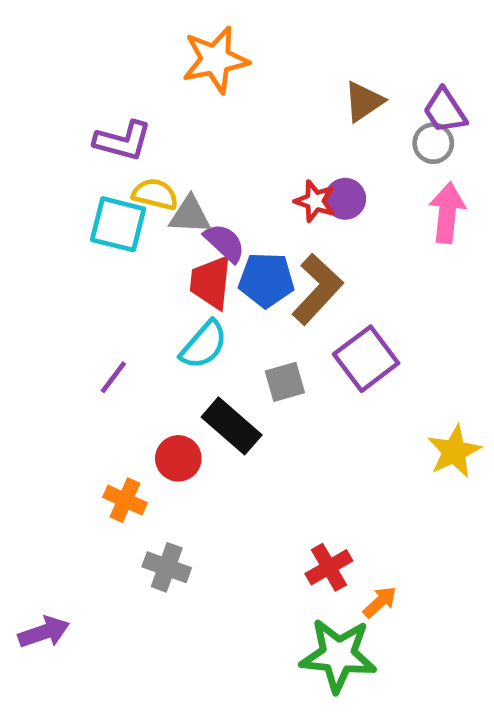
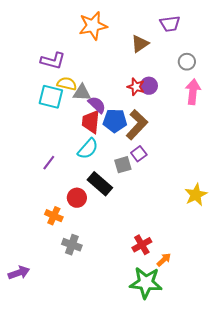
brown triangle: (364, 101) -> (140, 44), moved
purple trapezoid: (445, 111) -> (170, 24), moved, turned -65
purple square: (366, 359) -> (139, 154), moved, size x0.6

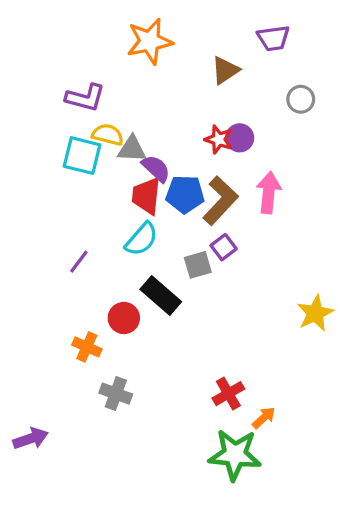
pink arrow: (193, 92) -> (269, 193), moved

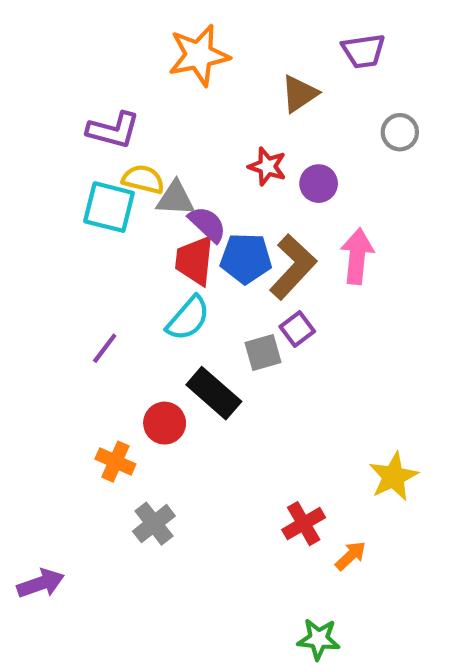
red star: (219, 139) -> (267, 166), moved
yellow star: (315, 313) -> (393, 477), moved
gray cross: (116, 394) -> (154, 524), turned 32
green star: (235, 455) -> (319, 639), moved, size x0.6

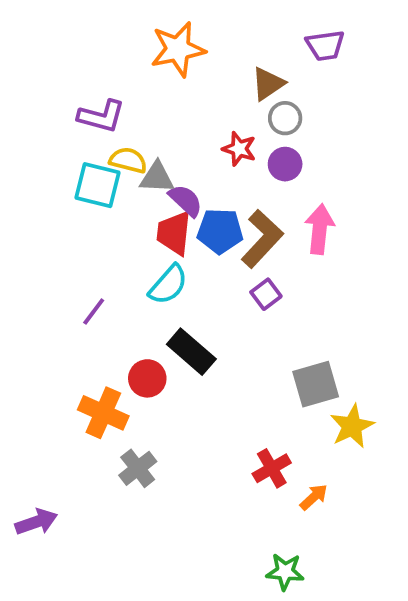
gray circle: (400, 132) -> (285, 118), moved
gray square: (263, 352) -> (316, 384), moved, size x1.4
orange cross: (115, 462) -> (103, 413), size x1.4

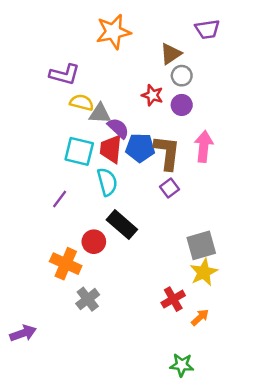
cyan square: (98, 185) -> (79, 151), moved
brown L-shape: (262, 239) -> (167, 153), turned -36
cyan semicircle: (168, 285) -> (107, 182), turned -56
yellow star: (352, 426) -> (204, 272), moved

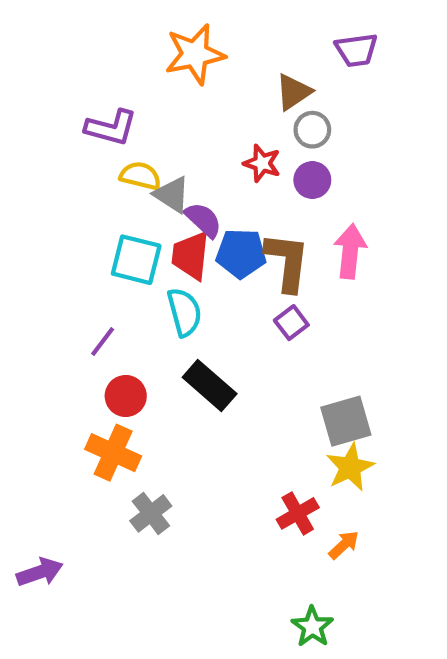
gray triangle: (100, 114) -> (172, 195), turned 30
red circle: (94, 242) -> (126, 396), moved
green star: (182, 365) -> (312, 627), turned 30

